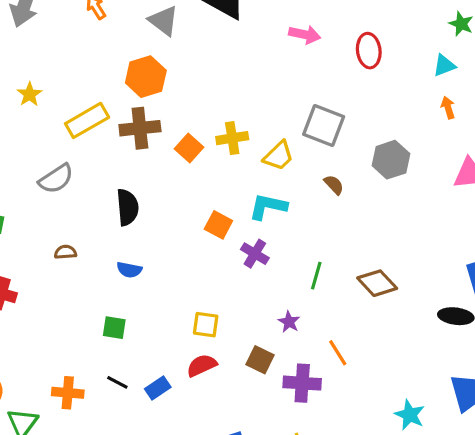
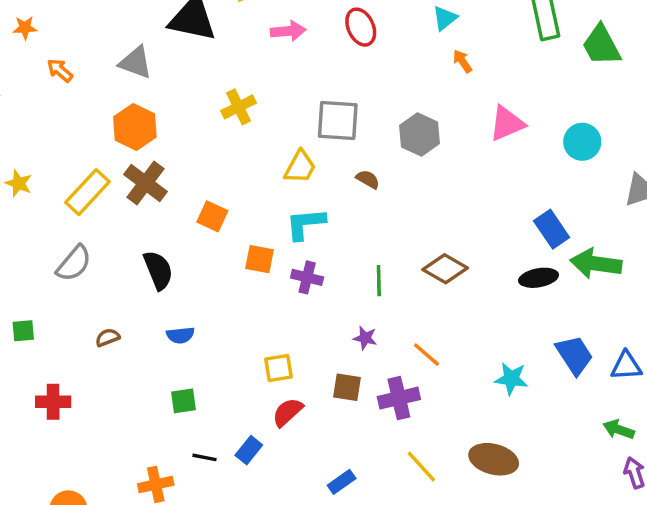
brown cross: (140, 128) -> (146, 183), turned -30
yellow cross: (232, 138) -> (239, 107), moved
orange square: (189, 148) -> (212, 216), moved
cyan star: (410, 415) -> (511, 379), moved

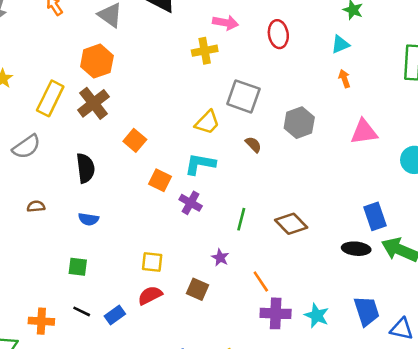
yellow cross: (239, 107) -> (205, 51), moved
yellow rectangle: (87, 192) -> (50, 98), turned -32
purple cross: (399, 398) -> (276, 313), moved

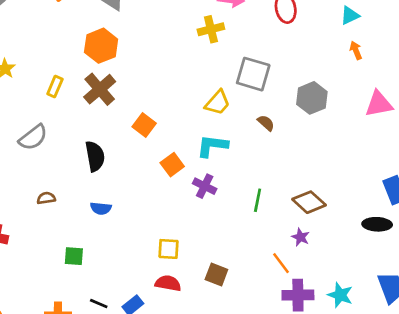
yellow rectangle: (50, 98) -> (55, 86), size x0.6
orange square: (160, 180) -> (172, 165), turned 30
purple star: (220, 258) -> (301, 237), moved
green square: (78, 267) -> (74, 256), moved
red semicircle: (150, 295) -> (168, 283), turned 40

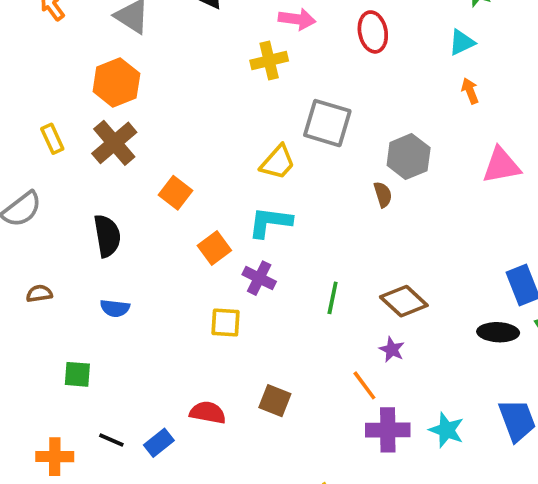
yellow rectangle: (55, 86) -> (52, 139), turned -48
brown semicircle: (266, 123) -> (383, 194), moved, turned 30
yellow square: (169, 249) -> (226, 322), moved

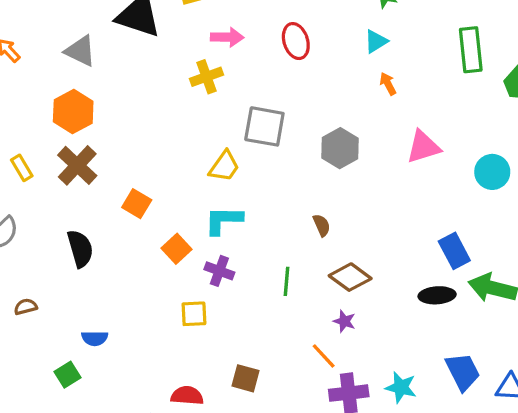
brown semicircle: (383, 194) -> (322, 225), moved
blue semicircle: (115, 308) -> (95, 338), moved
green square: (77, 374) -> (67, 375), turned -30

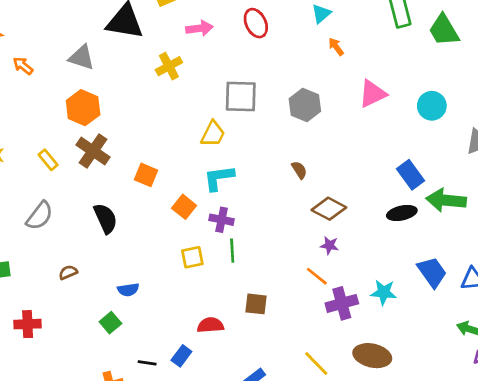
yellow cross: (207, 77) -> (169, 66), moved
green line: (287, 281) -> (232, 251), moved
yellow square: (194, 314) -> (192, 257), moved

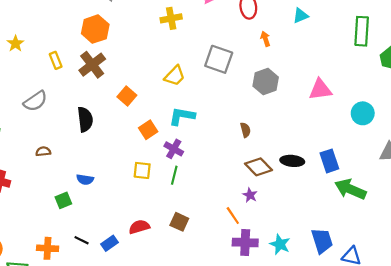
orange arrow: (336, 47) -> (265, 39), moved
yellow trapezoid: (213, 134) -> (175, 76), moved
black ellipse: (402, 213) -> (292, 161), moved
red semicircle: (210, 325) -> (139, 227), turned -30

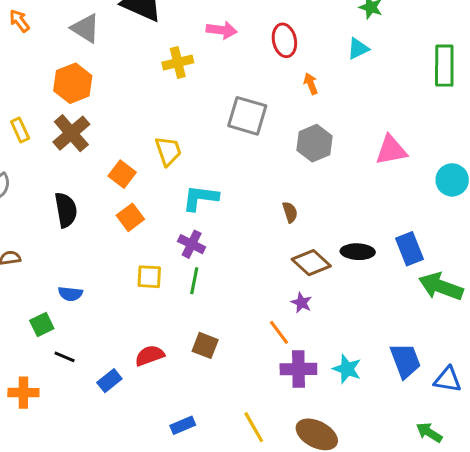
yellow trapezoid: (175, 76) -> (168, 151), moved, turned -60
orange square: (148, 130) -> (130, 217), moved
black line: (82, 240) -> (65, 357), moved

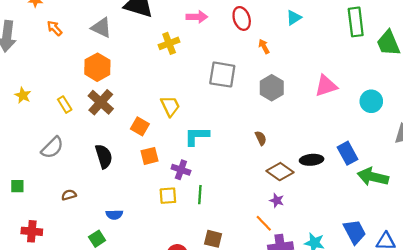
orange square: (130, 217) -> (150, 156), turned 30
purple cross: (192, 244) -> (181, 170), moved

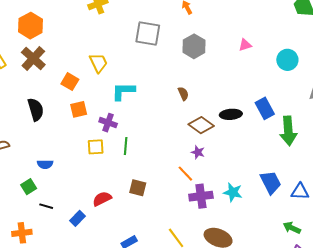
pink triangle: (326, 86) -> (245, 45), size x0.6
green arrow: (373, 177) -> (288, 131), turned -108

